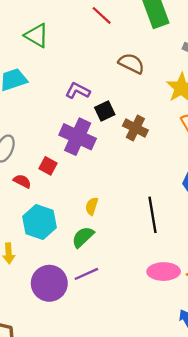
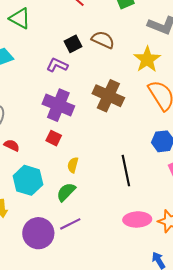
black square: (105, 111) -> (73, 44), moved
brown cross: (135, 128) -> (108, 96), size x1.4
red square: (48, 166) -> (54, 138), moved

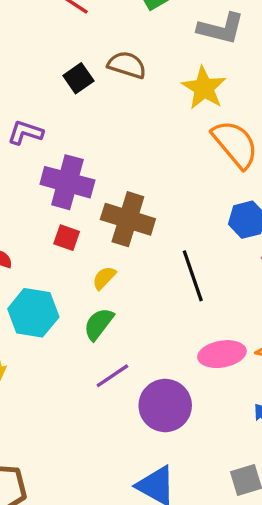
purple L-shape: (57, 65) -> (25, 133), moved
brown cross: (108, 96) -> (128, 219), moved
yellow semicircle: (73, 165) -> (104, 278), turned 35
purple circle: (38, 233) -> (165, 405), moved

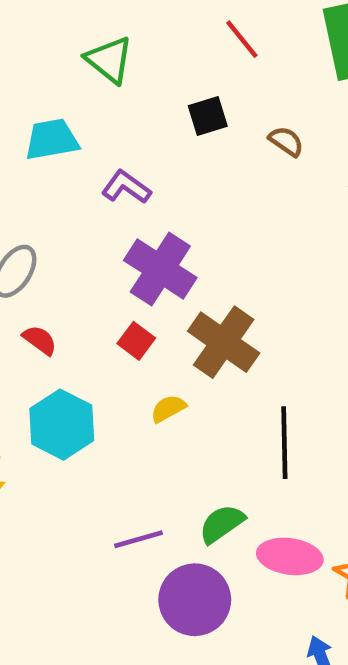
brown semicircle: (127, 65) -> (286, 141), size x0.7
black square: (78, 78) -> (208, 116), moved
green semicircle: (99, 324) -> (222, 524), moved

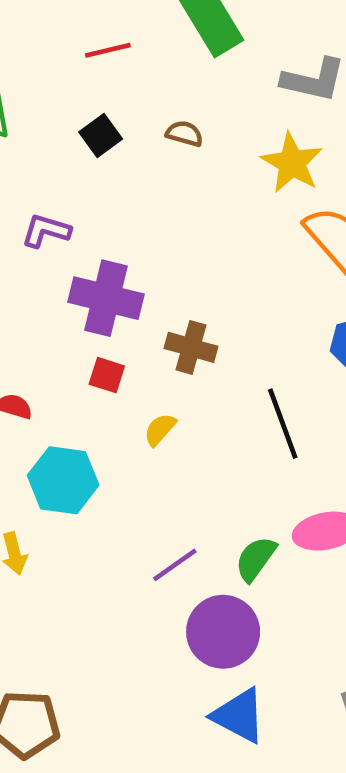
red line: (242, 39) -> (108, 50), turned -45
brown cross: (224, 342) -> (191, 347), size x0.7
green semicircle: (222, 524) -> (256, 559), moved
purple circle: (195, 600) -> (223, 632), moved

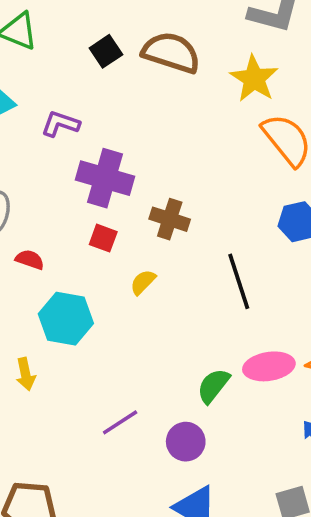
brown semicircle: (184, 134) -> (171, 52), size x2.0
purple line: (175, 565) -> (120, 422), moved
purple circle: (223, 632) -> (186, 442), size x0.7

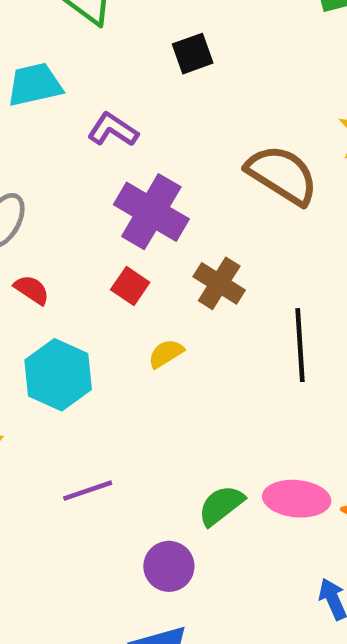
brown semicircle: (171, 52) -> (282, 175), moved
black line: (239, 281) -> (300, 345), moved
purple line: (120, 422) -> (88, 491), moved

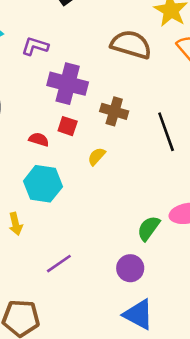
red semicircle: (32, 290) -> (39, 139), moved
purple line: (88, 491) -> (59, 264), moved

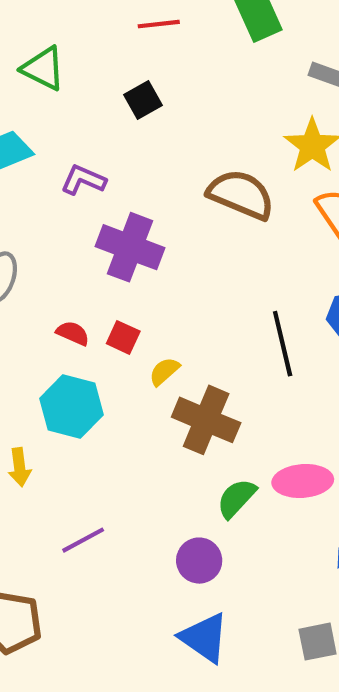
brown cross: (114, 111) -> (206, 420), moved, size x1.4
red square: (68, 126) -> (123, 337), moved

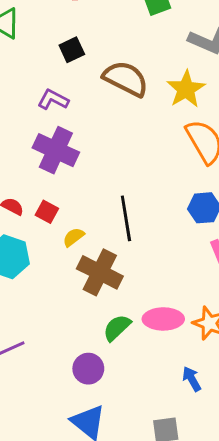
purple L-shape: (83, 180) -> (53, 100), moved
brown semicircle: (241, 195) -> (126, 79), moved
black line: (283, 344) -> (126, 218), moved

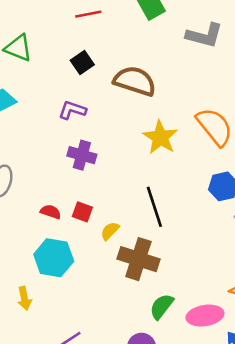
yellow star: (186, 89) -> (160, 137), moved
purple cross: (56, 150) -> (82, 155), size x0.7
pink ellipse: (163, 319) -> (205, 316), moved

